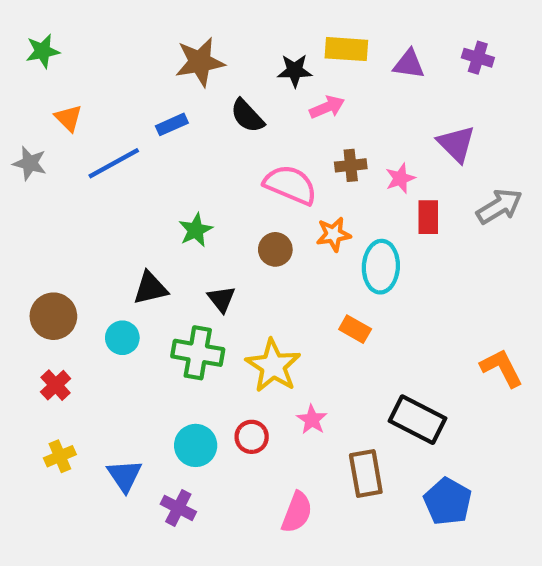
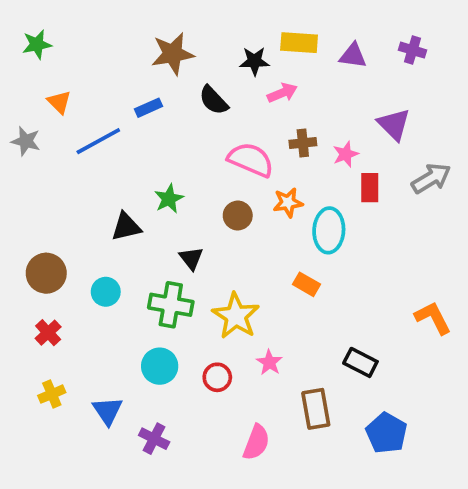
black triangle: (150, 288) -> (126, 227), moved
black rectangle: (417, 420) -> (360, 362), size x0.7
cyan circle: (196, 445) -> (160, 366), moved

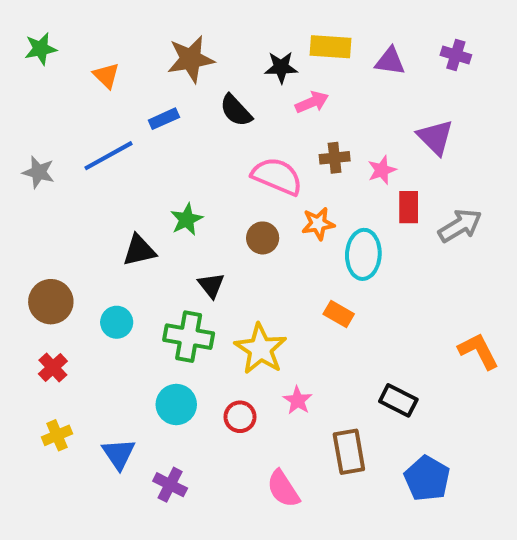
orange triangle: (59, 102) -> (106, 76), moved
gray star: (26, 141) -> (39, 172), moved
gray arrow: (431, 178) -> (460, 226), moved
pink semicircle: (256, 442) -> (283, 489), turned 126

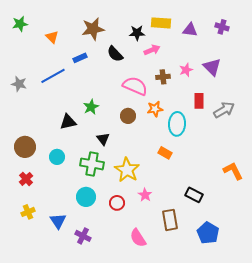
pink star: (382, 170) -> (186, 70), moved

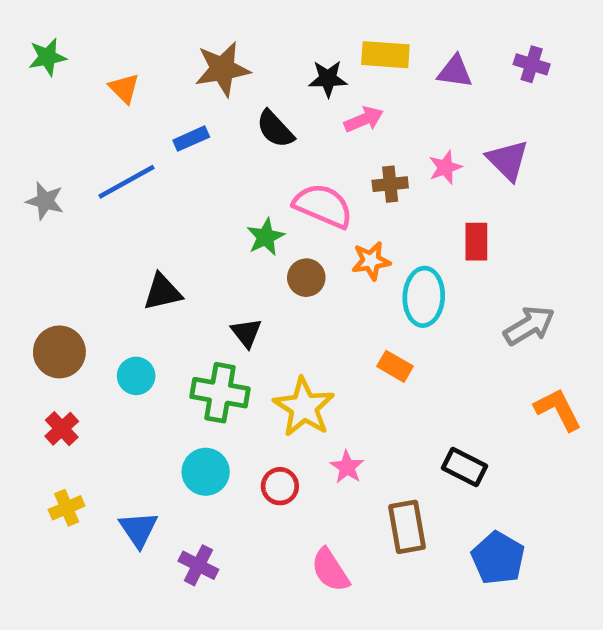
green star: (91, 107) -> (266, 237), moved
gray arrow: (224, 110) -> (529, 326), moved

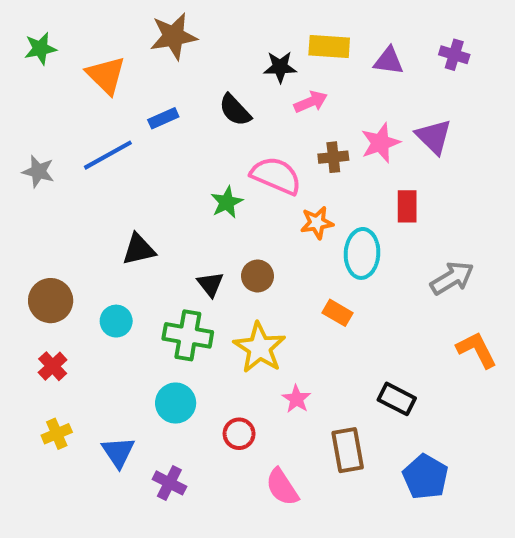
brown star: (222, 69) -> (173, 36), moved
orange triangle: (124, 88) -> (106, 75), size x1.5
pink star: (445, 167) -> (380, 143), size x1.4
brown circle: (306, 278) -> (258, 276), moved
red circle: (280, 486) -> (239, 434), moved

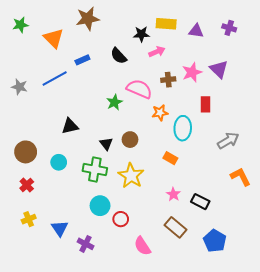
pink star: (296, 399) -> (173, 194), moved
cyan circle: (176, 403) -> (100, 206), moved
brown rectangle: (348, 450) -> (175, 227), turned -40

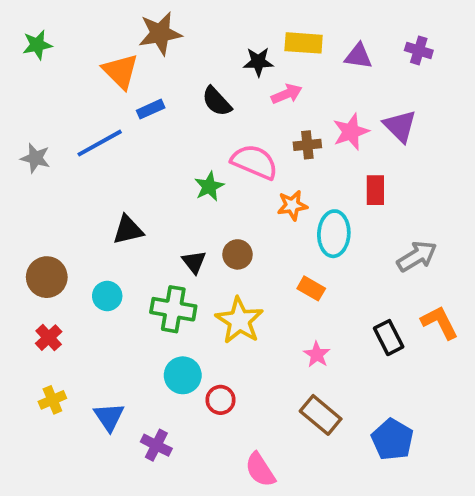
orange triangle: (54, 38) -> (120, 71), moved
black rectangle: (200, 202) -> (389, 338), moved, turned 36
pink semicircle: (142, 246) -> (260, 470), moved

